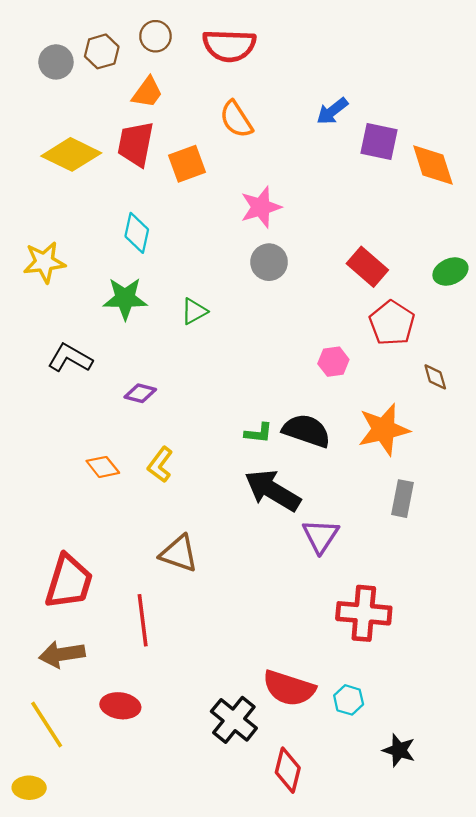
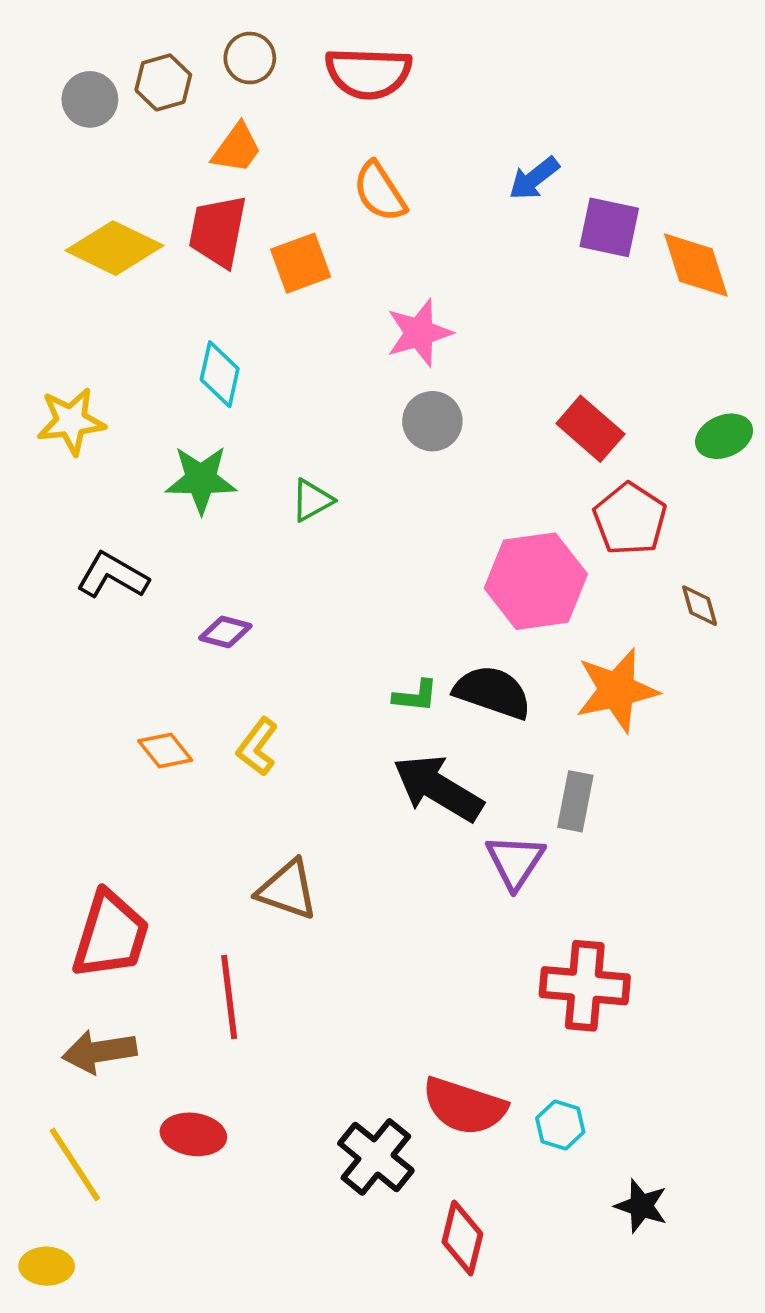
pink hexagon: (333, 362) -> (536, 581), size x2.0
gray rectangle: (402, 499) -> (575, 801), moved

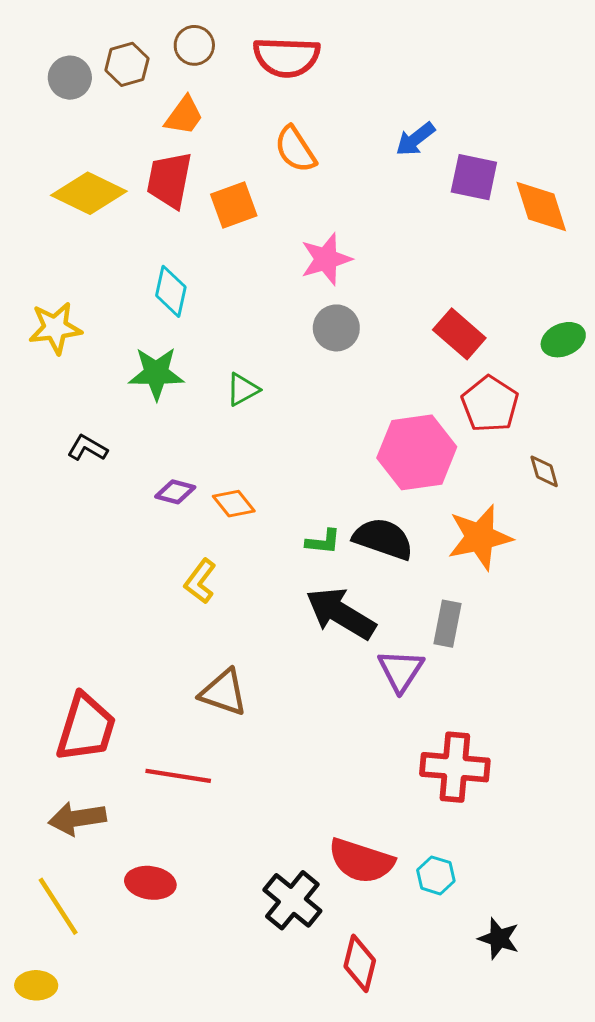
black L-shape: (112, 576) -> (87, 448), size x0.7
orange diamond: (165, 751) -> (234, 504), moved
red line: (229, 997) -> (178, 776), turned -74

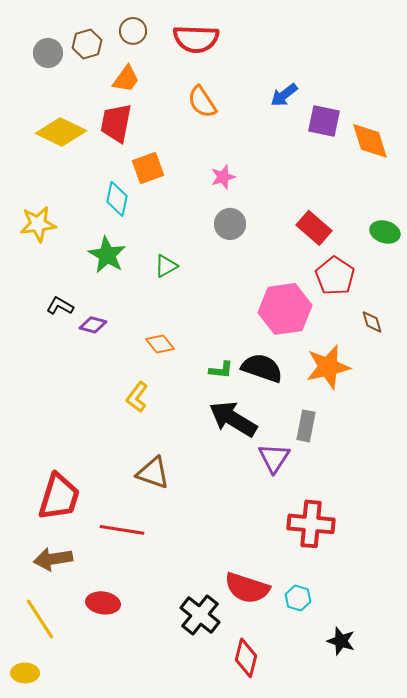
orange square: (234, 205) -> (148, 168), moved
pink star: (326, 259) -> (223, 177), size x0.7
green ellipse: (563, 340) -> (385, 232), turned 40
green star: (156, 373) -> (107, 255), turned 30
purple diamond: (175, 492) -> (93, 325), moved

